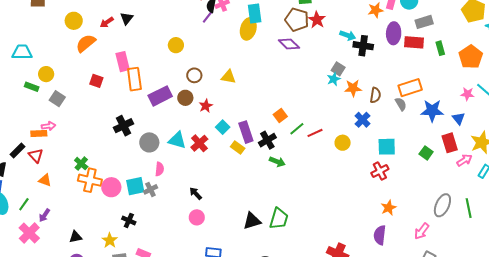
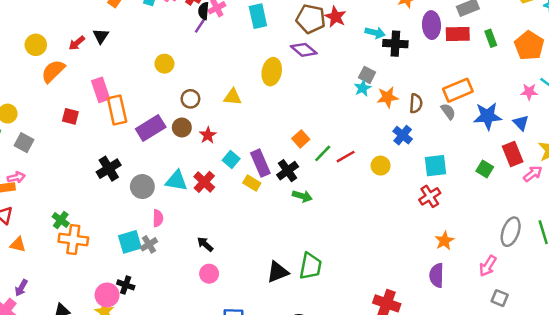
yellow ellipse: (248, 29) -> (272, 72), moved
pink circle: (111, 187) -> (107, 295), moved

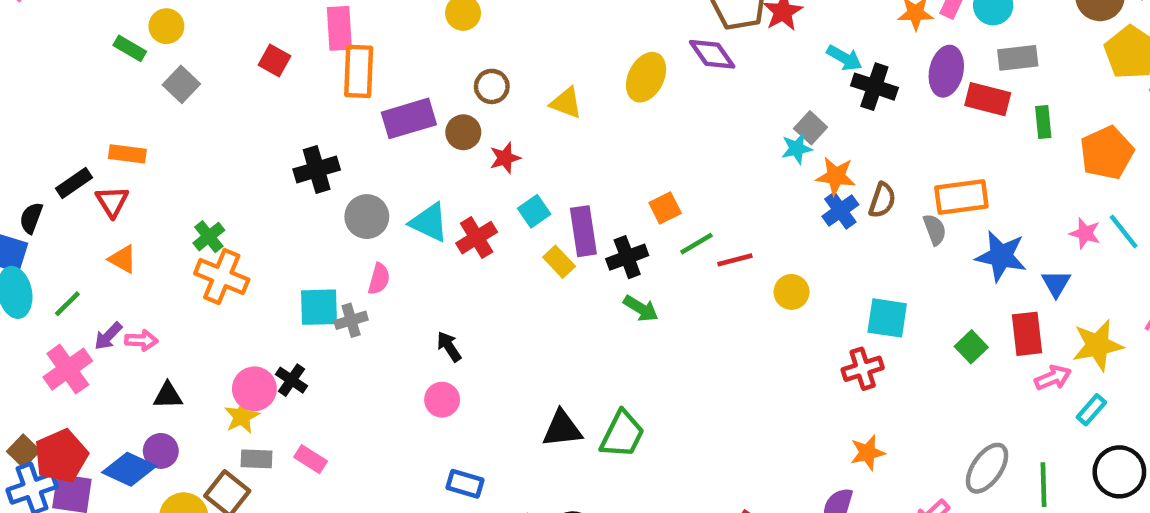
blue cross: (403, 135) -> (840, 211), moved
pink arrow: (16, 177) -> (141, 340), moved

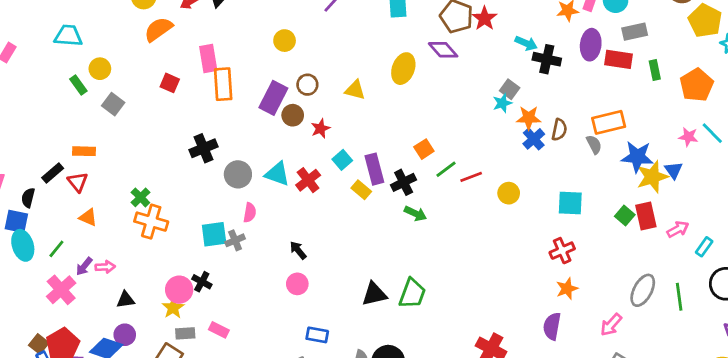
green rectangle: (130, 48) -> (78, 85), turned 30
purple rectangle: (409, 118) -> (273, 98), moved, turned -40
red rectangle: (1027, 334) -> (646, 216), moved
yellow star: (1098, 345) -> (652, 177), moved
red cross: (863, 369) -> (562, 251), moved

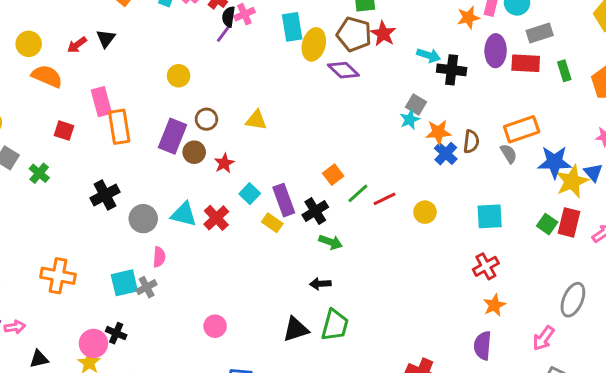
orange semicircle: (158, 29) -> (47, 76), turned 64
yellow ellipse: (403, 69) -> (314, 44), moved
green cross: (140, 197) -> (39, 173), moved
red rectangle: (646, 216) -> (569, 222), turned 32
black arrow: (298, 250) -> (320, 284), moved, turned -48

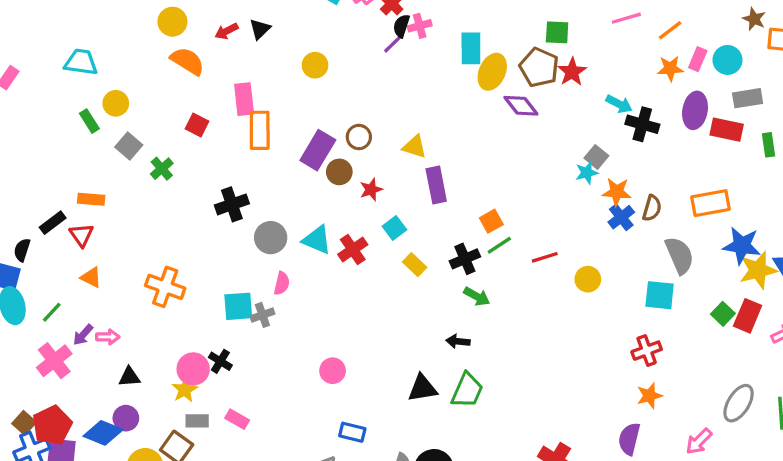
yellow circle: (179, 76) -> (315, 65), moved
gray semicircle: (509, 154) -> (680, 255), moved, size x1.6
green line: (358, 193) -> (499, 245), moved
purple rectangle: (284, 200) -> (436, 185), moved

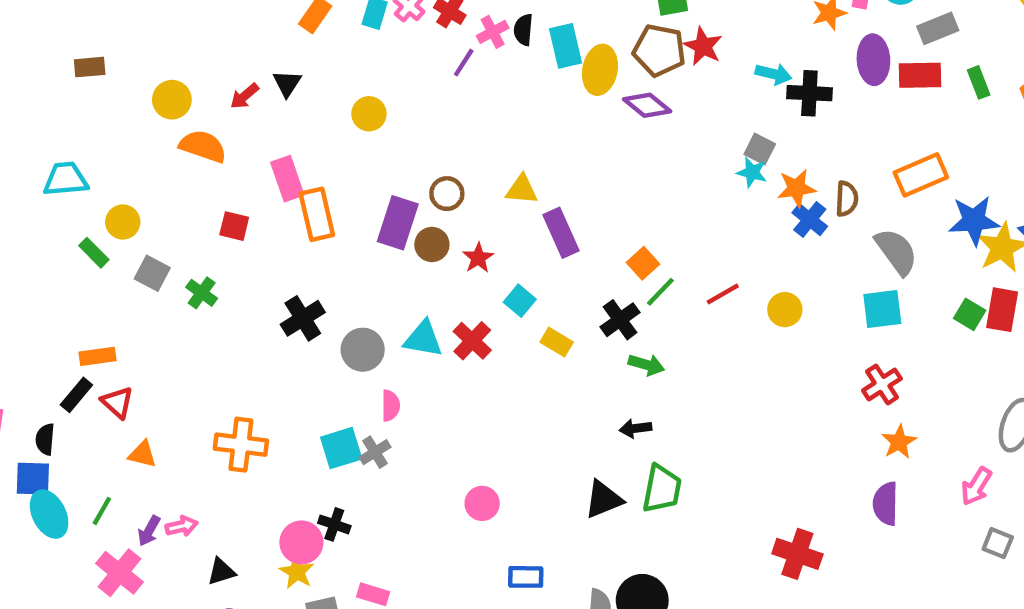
black semicircle: (401, 26) -> (523, 30), moved
cyan star: (587, 173) -> (752, 172), turned -30
orange rectangle: (91, 199) -> (98, 356), moved

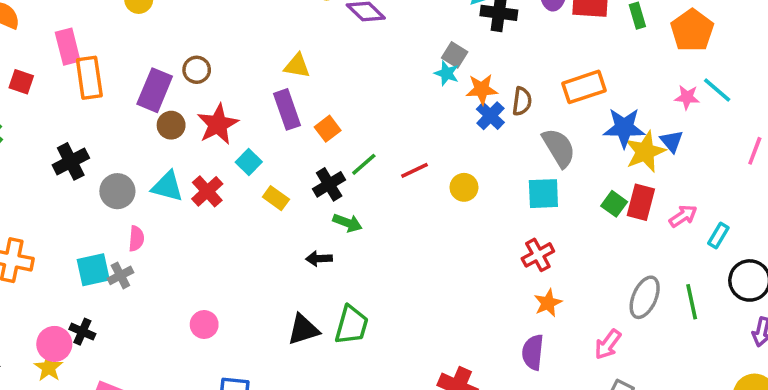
yellow triangle: (522, 190) -> (297, 66), moved
brown circle: (432, 244) -> (171, 125), moved
red star: (478, 258) -> (218, 124), size x1.6
orange square: (643, 263) -> (328, 129), moved
black arrow: (635, 428) -> (319, 259), moved

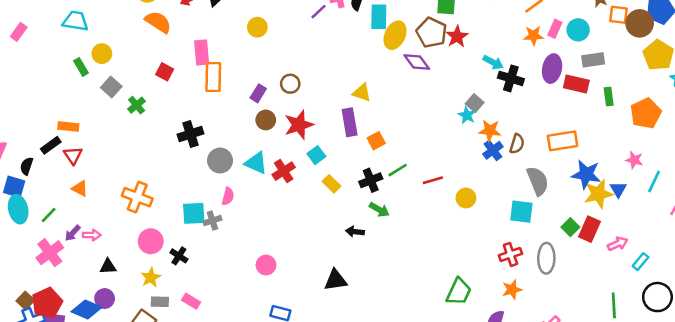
purple rectangle: (155, 90) -> (258, 93), size x0.6
cyan line: (717, 90) -> (654, 182), moved, turned 65
gray ellipse: (645, 297) -> (546, 258), moved, turned -32
green trapezoid: (352, 325) -> (459, 292), moved
pink circle: (54, 344) -> (151, 241), moved

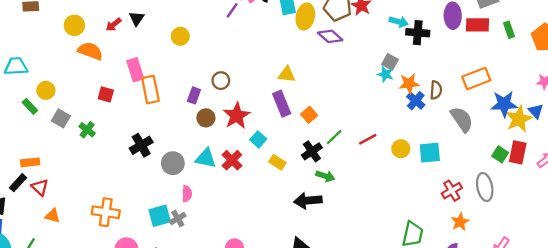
cyan square: (521, 212) -> (430, 153), moved
black arrow: (355, 232) -> (308, 201), size x1.6

